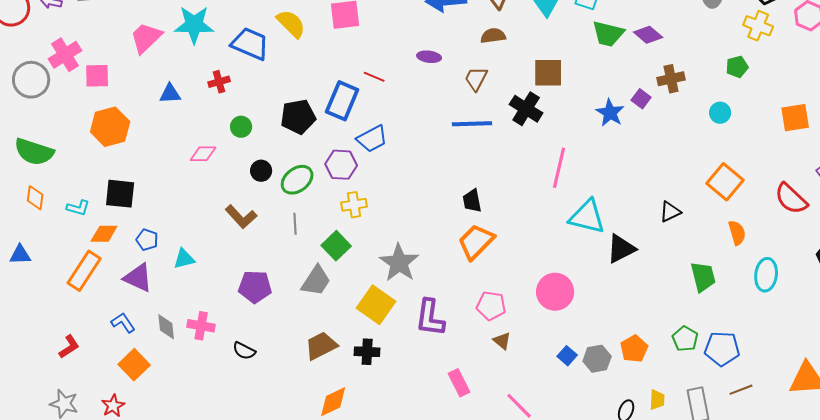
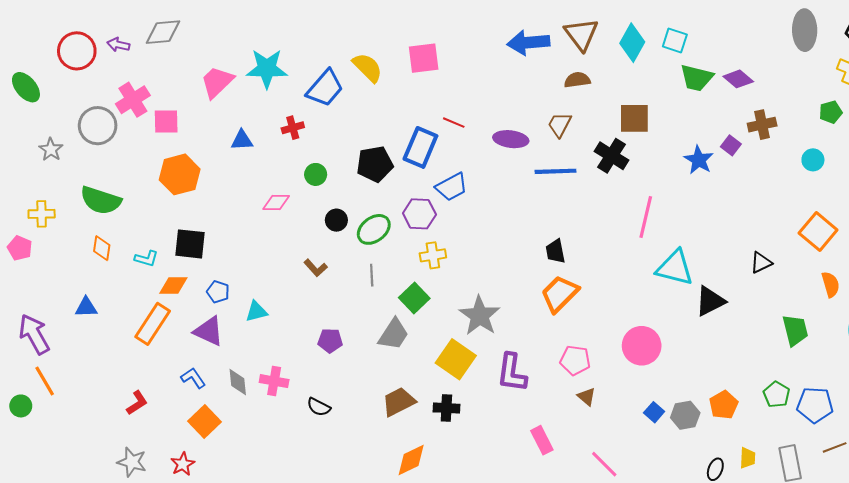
blue trapezoid: (250, 44) -> (325, 88), turned 108
purple ellipse: (429, 57) -> (511, 139), moved, size x1.4
brown L-shape: (241, 217) -> (316, 268), size x0.7
purple pentagon: (255, 287) -> (330, 341), size x0.7

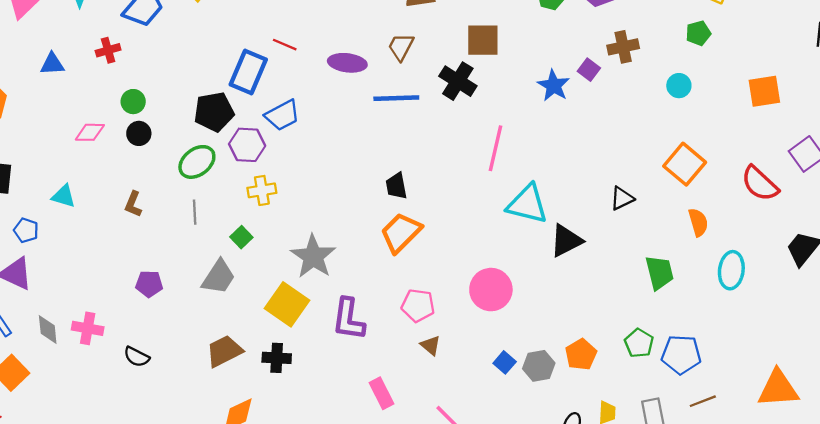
black pentagon: (375, 164) -> (214, 112), moved
black circle: (336, 220) -> (139, 133), moved
brown L-shape: (316, 268) -> (133, 204), turned 65
green square: (414, 298) -> (241, 237), size x0.7
cyan triangle: (256, 311) -> (64, 196), moved, turned 30

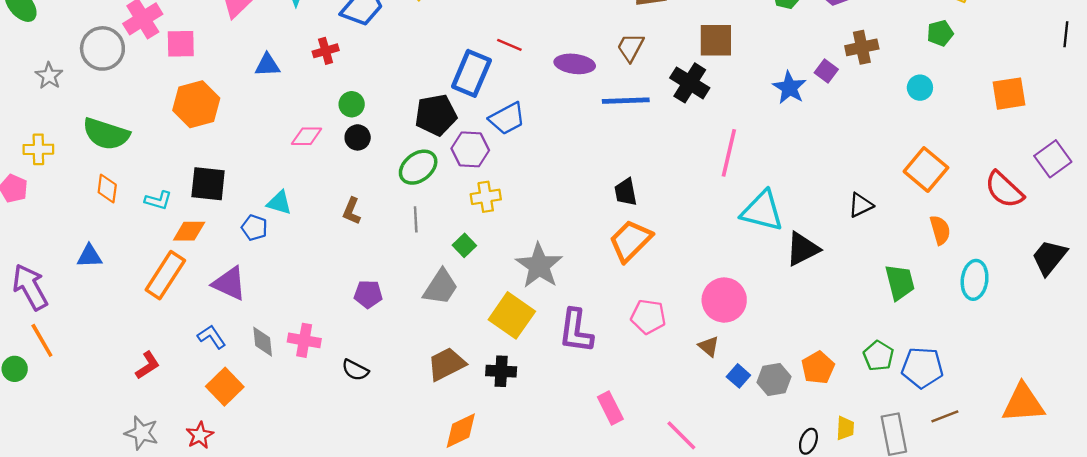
blue pentagon: (26, 230) -> (254, 228), moved
brown triangle: (431, 345) -> (709, 346), moved

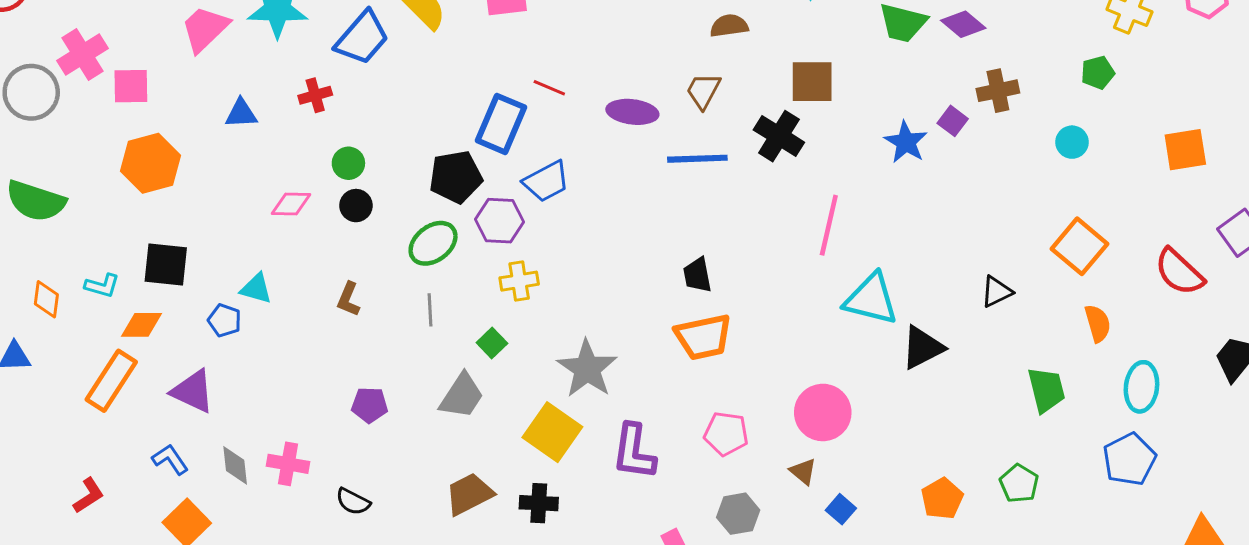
orange diamond: (107, 188) -> (46, 299), moved
orange trapezoid: (630, 241) -> (703, 337), turned -147
blue pentagon: (922, 368) -> (1129, 459), moved, turned -30
gray hexagon: (774, 380) -> (738, 514), moved

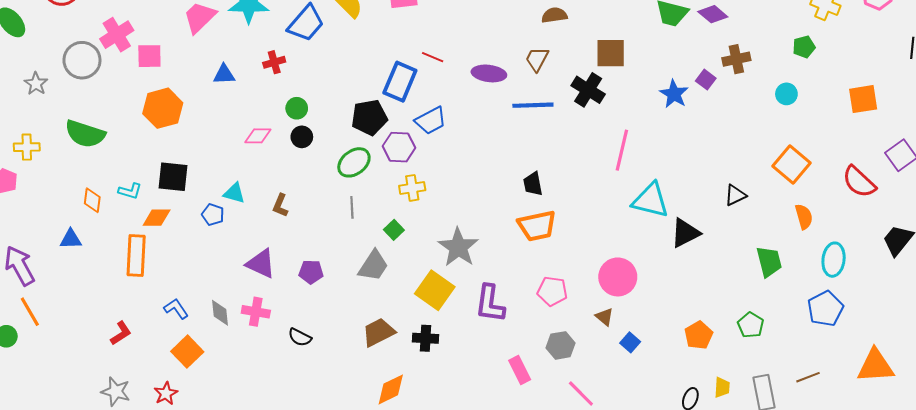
brown L-shape: (348, 299) -> (280, 205), moved
orange rectangle: (111, 381) -> (136, 255), turned -30
purple triangle: (193, 391) -> (261, 264), moved

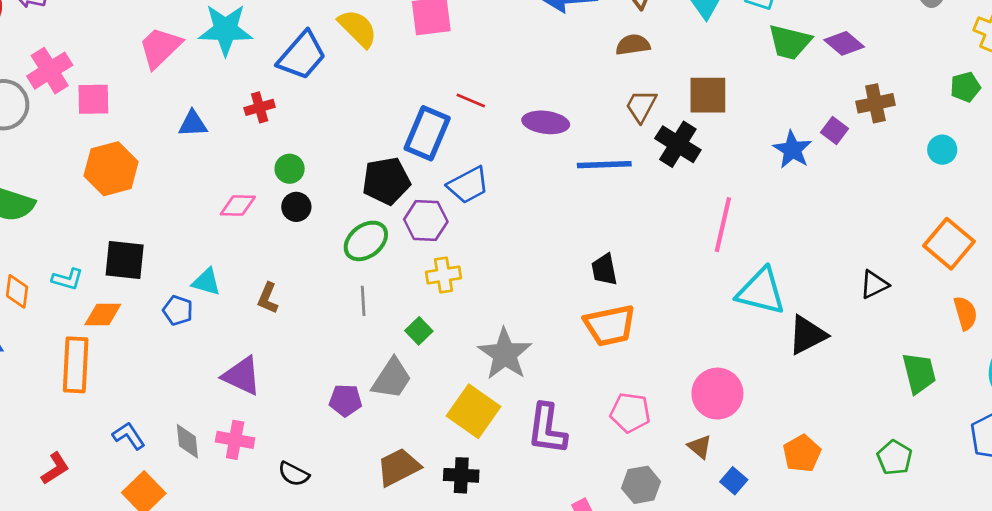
brown trapezoid: (537, 59) -> (641, 106), moved
purple pentagon: (311, 272) -> (345, 400), moved
orange pentagon: (699, 335) -> (802, 453), moved

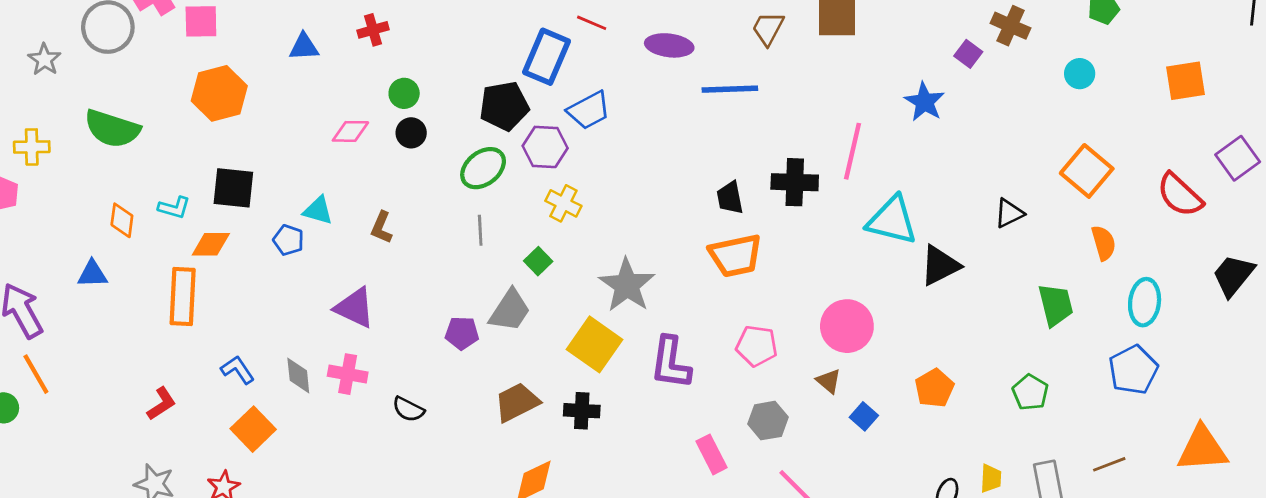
brown cross: (875, 103) -> (1011, 26), turned 36
black cross: (678, 144) -> (795, 182), moved, turned -30
blue star: (792, 150) -> (924, 102), moved
yellow cross: (444, 275) -> (563, 203), turned 36

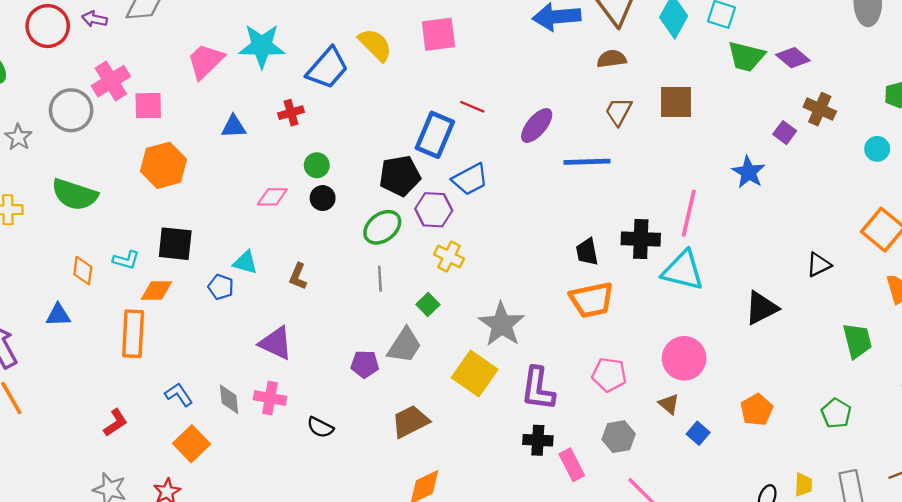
purple ellipse: (669, 45) -> (537, 125), turned -57
cyan triangle: (892, 220) -> (683, 271), moved
black cross: (582, 411) -> (538, 440), moved

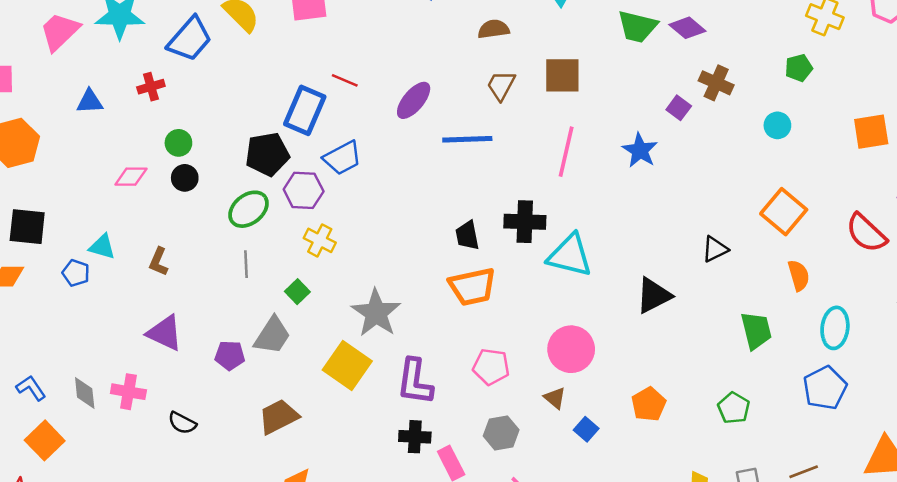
pink line: (689, 213) -> (566, 152), moved
purple triangle: (276, 343) -> (165, 333), moved

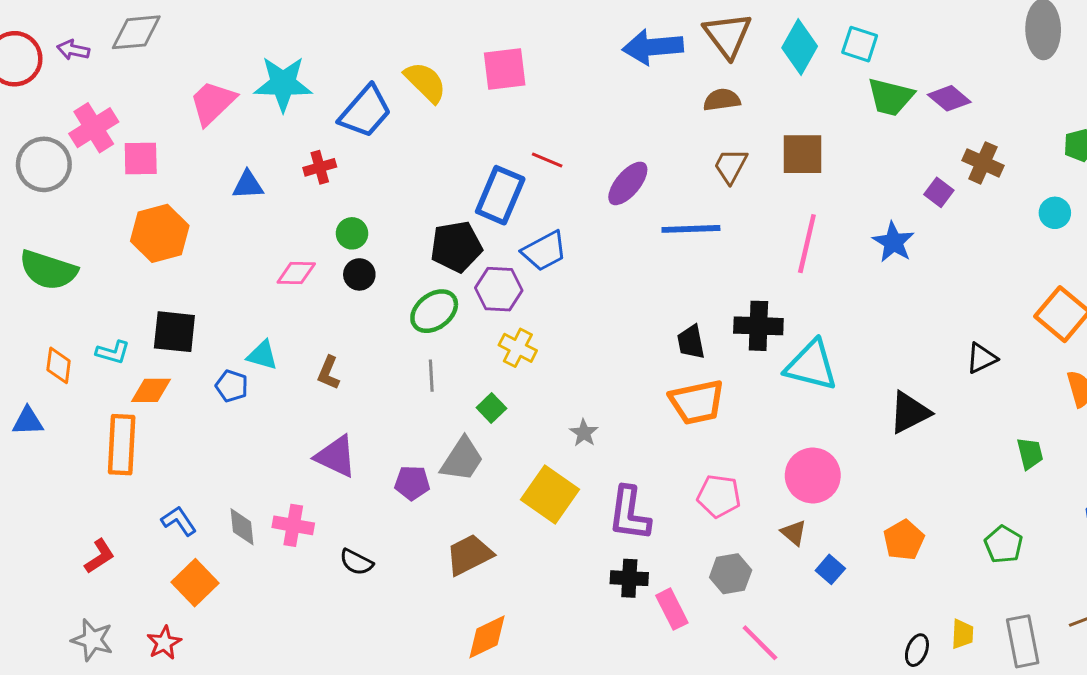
gray star: (376, 313) -> (584, 433), size x0.5
green trapezoid: (756, 330) -> (1030, 453), size x0.7

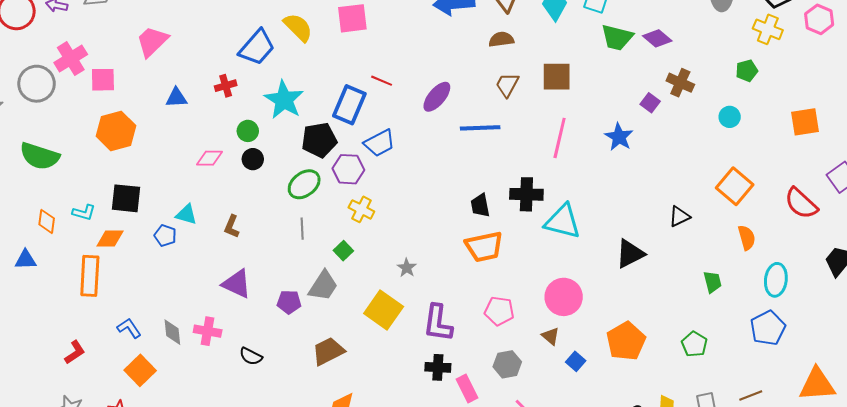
cyan star: (283, 84) -> (284, 100), moved, turned 30
orange pentagon: (904, 540) -> (626, 341), size x1.4

